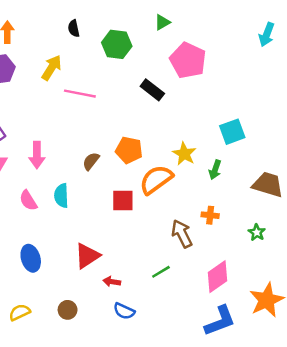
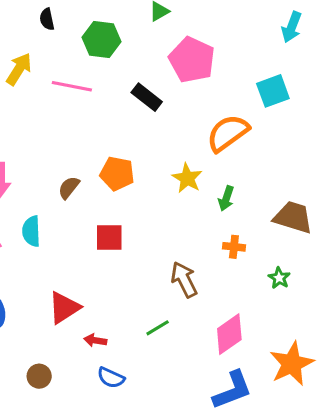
pink line: (80, 94) -> (72, 86), moved
cyan square: (232, 132) -> (273, 91), moved
orange semicircle: (156, 180) -> (228, 133), moved
orange cross: (210, 215) -> (234, 247), moved

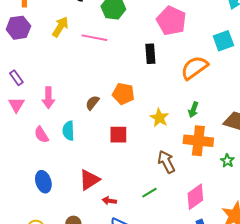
black rectangle: (147, 97) -> (150, 54), moved, turned 48
yellow star: (187, 178) -> (159, 118), moved
orange cross: (234, 247) -> (198, 141), size x2.0

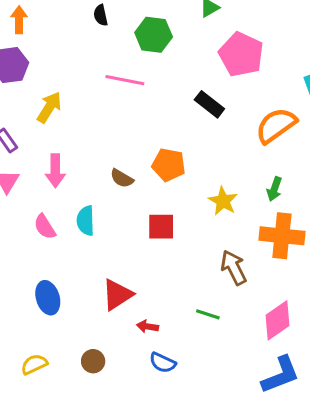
yellow arrow: (60, 27) -> (49, 107), moved
black rectangle: (150, 54) -> (209, 104), turned -48
brown semicircle: (92, 103) -> (122, 178), turned -98
green line: (149, 193) -> (208, 314), turned 49

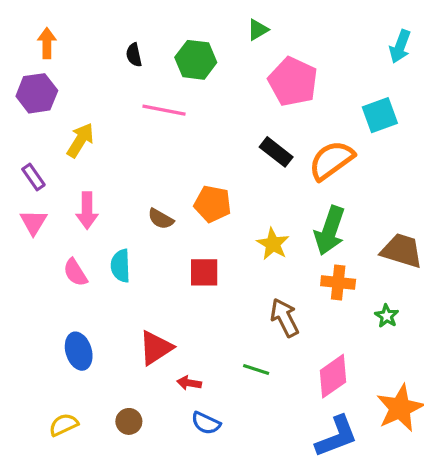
black semicircle: (101, 15) -> (134, 55), moved
black rectangle: (209, 104) -> (276, 152), moved
green arrow: (274, 189) -> (330, 231), size x1.8
orange cross: (282, 236) -> (338, 282), size x0.7

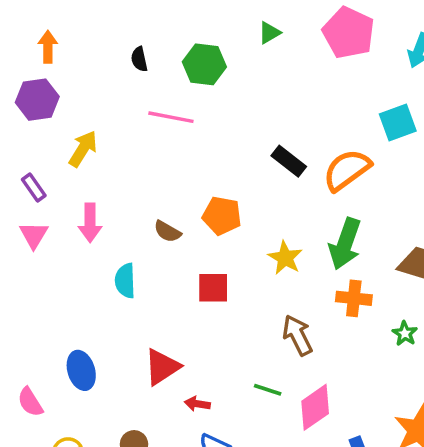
pink pentagon: (293, 82) -> (349, 33), moved
pink semicircle: (75, 272) -> (30, 402), moved
pink diamond: (333, 376) -> (315, 407), moved

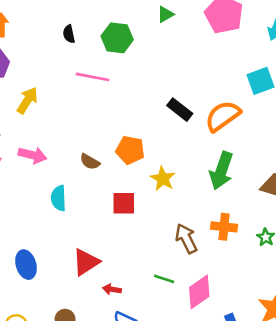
pink arrow: (90, 223) -> (33, 155), turned -76
yellow star: (285, 258) -> (163, 179), moved
orange cross: (354, 298) -> (224, 227), moved

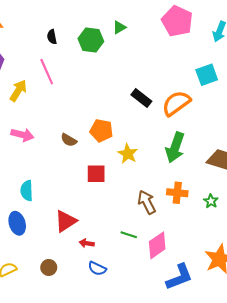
green triangle: (165, 14) -> (119, 27), moved
pink line: (92, 77) -> (47, 72), moved, turned 55
cyan semicircle: (59, 198) -> (27, 191), moved

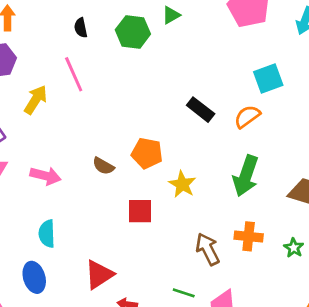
cyan square: (207, 75) -> (268, 79), moved
orange semicircle: (176, 103) -> (247, 117), size x0.7
pink arrow: (22, 135) -> (45, 176), moved

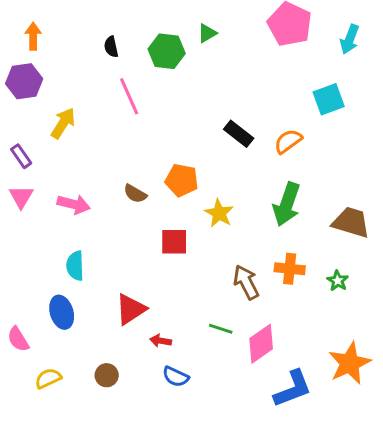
pink line: (74, 74) -> (129, 96), moved
cyan square: (268, 79) -> (329, 99), moved

